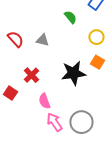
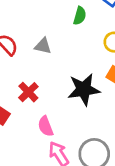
green semicircle: (70, 17) -> (80, 16), turned 56

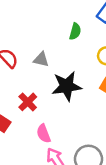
black star: (84, 89) -> (67, 86), moved

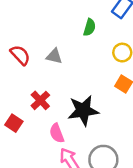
black star: (67, 86) -> (83, 110), moved

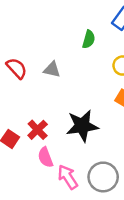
red cross: (40, 100) -> (38, 130), moved
pink semicircle: (57, 133) -> (45, 157), moved

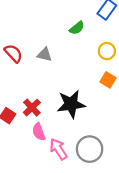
green semicircle: (89, 39) -> (77, 28), turned 35

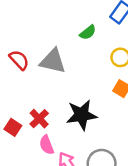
gray triangle: (45, 55) -> (53, 61), size x1.6

